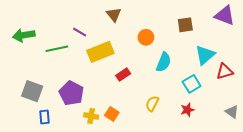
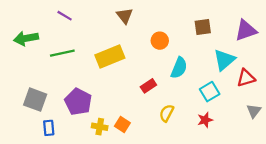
purple triangle: (225, 16) -> (246, 30), moved, turned -40
purple line: (80, 32) -> (65, 16), moved
red rectangle: (123, 75) -> (148, 86), moved
gray triangle: (232, 112) -> (254, 111), moved, turned 32

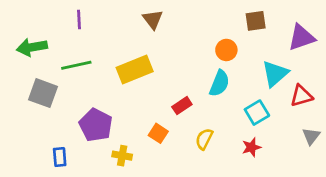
purple line: (65, 16) -> (79, 19), turned 56
brown square: (203, 27) -> (256, 21), moved
orange circle: (160, 41) -> (226, 50), moved
gray square: (35, 100) -> (43, 93), moved
orange square: (122, 124) -> (158, 133), moved

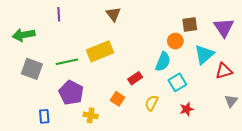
brown square: (256, 21) -> (190, 24), moved
purple triangle: (301, 37) -> (224, 28), turned -45
orange circle: (226, 50) -> (175, 41), moved
green line: (76, 65) -> (67, 62), moved
cyan square: (257, 113) -> (177, 82), moved

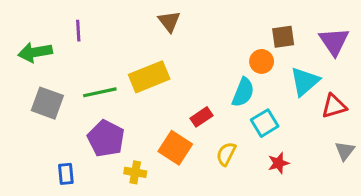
purple line: (59, 14) -> (78, 31), moved
orange square: (118, 99) -> (175, 148), size x1.5

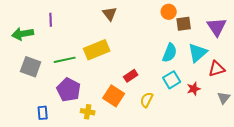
orange circle: (262, 61) -> (169, 12), moved
cyan semicircle: (243, 92) -> (170, 53), moved
red star: (279, 163) -> (194, 89), moved

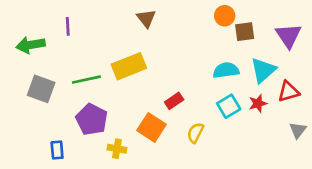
cyan semicircle: (170, 53) -> (226, 70), turned -120
red star: (194, 89) -> (258, 103), moved

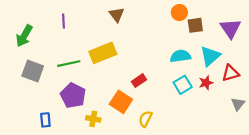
purple line: (68, 26) -> (63, 21), moved
green arrow: (30, 45) -> (24, 36), turned -50
yellow semicircle: (195, 133) -> (145, 119), moved

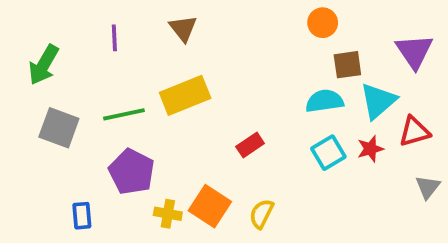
brown triangle: (117, 15) -> (183, 28), moved
brown square: (195, 25) -> (347, 65), moved
orange square: (121, 102) -> (210, 206), moved

